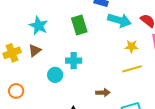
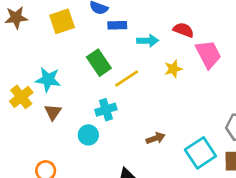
cyan arrow: (119, 20) -> (148, 41), size x0.7
yellow cross: (12, 53) -> (21, 97), moved
yellow line: (132, 69) -> (127, 79), moved

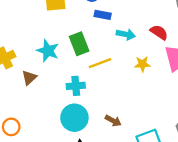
cyan star: (48, 80) -> (48, 51), moved
cyan circle: (88, 135) -> (74, 118), moved, size x1.5
brown arrow: (156, 138) -> (113, 121), turned 35

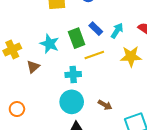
blue rectangle: (103, 15) -> (96, 29), moved, turned 32
cyan arrow: (126, 34) -> (117, 31), turned -70
yellow star: (142, 64) -> (131, 56), size x1.5

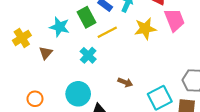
cyan cross: (73, 74) -> (88, 55), turned -35
cyan circle: (72, 102) -> (78, 94), moved

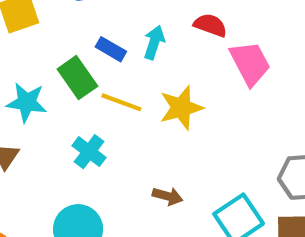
yellow star: (145, 29) -> (181, 108), moved
yellow line: (107, 32) -> (121, 102), turned 54

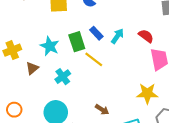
yellow star: (181, 108) -> (147, 93), moved
cyan cross: (89, 152) -> (63, 77), moved

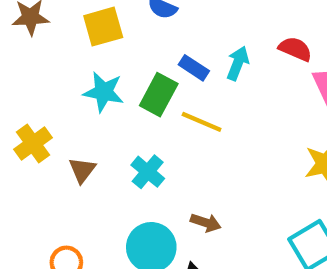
green rectangle: (77, 42) -> (159, 95), turned 60
cyan star: (50, 46) -> (104, 92), moved
brown arrow: (102, 110) -> (206, 223), moved

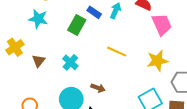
cyan star: (104, 92) -> (38, 19), moved
yellow line: (202, 122) -> (117, 52), moved

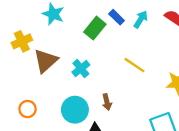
brown triangle: (38, 61) -> (46, 61), size x1.6
brown arrow: (98, 88) -> (107, 102), turned 48

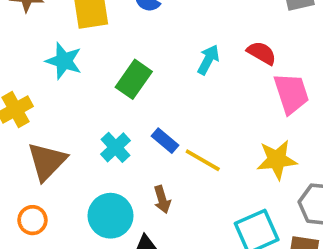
blue rectangle: (117, 17) -> (165, 141), moved
brown triangle: (46, 61) -> (47, 161), moved
yellow line: (134, 65) -> (203, 160), moved

